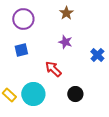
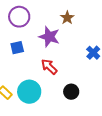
brown star: (66, 13) -> (67, 18), moved
purple star: (65, 42) -> (49, 37), moved, size x1.5

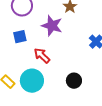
red arrow: (49, 67) -> (42, 56), moved

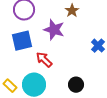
blue square: (20, 37) -> (22, 41), size x1.5

